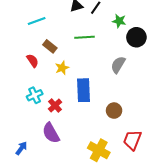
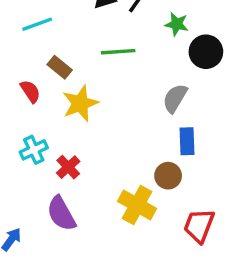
yellow star: (62, 68) -> (80, 103), size x1.5
blue rectangle: (83, 90) -> (187, 141), moved, size x0.7
yellow cross: (99, 150) -> (137, 205), moved

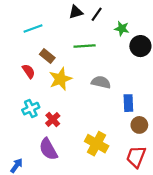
gray semicircle: (175, 98) -> (101, 82), moved, turned 72
brown circle: (168, 176) -> (139, 125), moved

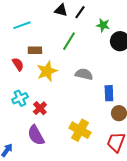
black triangle: (76, 12) -> (61, 10), turned 32
green line: (85, 46) -> (69, 41), turned -54
brown rectangle: (47, 56) -> (35, 50), turned -40

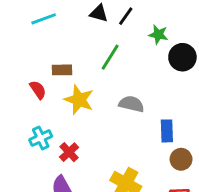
cyan line: (22, 25) -> (44, 19), moved
yellow star: (47, 71) -> (79, 100), turned -30

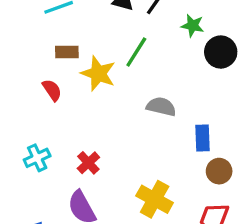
brown rectangle: (62, 70) -> (67, 52), moved
yellow star: (79, 100) -> (98, 74), moved
cyan cross: (41, 138) -> (37, 158), moved

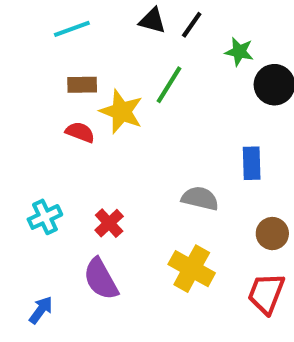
red semicircle: (52, 90) -> (80, 132), moved, turned -35
gray semicircle: (161, 107) -> (200, 198), moved
blue rectangle: (203, 138) -> (252, 163), moved

